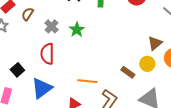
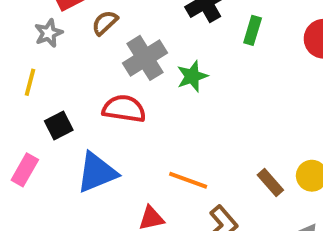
gray cross: (52, 26) -> (145, 58), size x1.5
red semicircle: (47, 54) -> (124, 109), turned 85

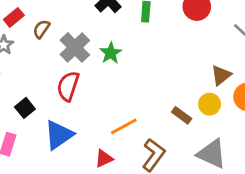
red semicircle: (124, 109) -> (68, 86), turned -68
orange line: (188, 180) -> (124, 126), turned -36

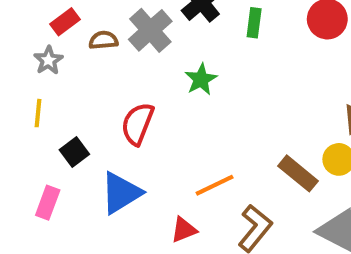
brown semicircle: (41, 29) -> (103, 40), turned 48
gray cross: (75, 47) -> (150, 30), moved
brown rectangle: (182, 115) -> (298, 173), size x1.4

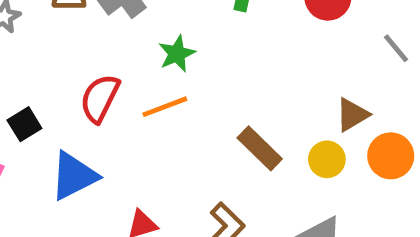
brown rectangle: (298, 173) -> (260, 148), moved
orange line: (215, 185) -> (165, 107), moved

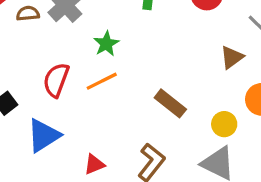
brown triangle: (352, 115) -> (232, 57), moved
yellow circle: (327, 159) -> (224, 124), moved

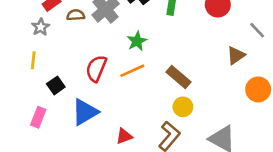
brown rectangle: (170, 103) -> (179, 77), moved
yellow circle: (224, 124) -> (183, 107), moved

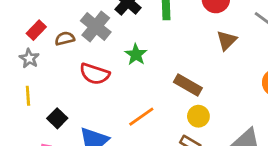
brown triangle: (236, 55) -> (227, 40), moved
red semicircle: (96, 68) -> (95, 74), moved, turned -84
orange line: (132, 71) -> (141, 117), moved

